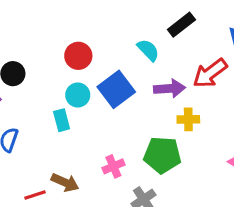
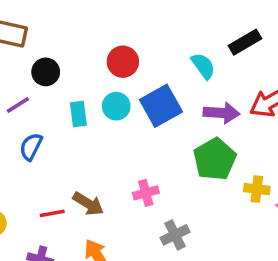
yellow cross: (188, 119) -> (257, 189), moved
cyan rectangle: (62, 120) -> (78, 114), moved
green pentagon: (162, 155) -> (215, 159), moved, turned 30

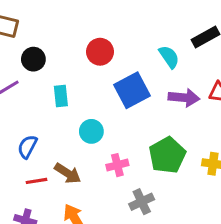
cyan circle: (116, 106) -> (91, 131), moved
blue semicircle: (31, 147) -> (27, 147), moved
green pentagon: (215, 159) -> (167, 155), moved

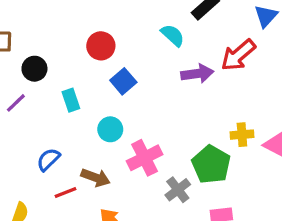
blue square: (132, 90) -> (123, 81), moved, size x0.7
blue semicircle: (27, 147) -> (48, 160), turned 30
green pentagon: (167, 155) -> (211, 164), moved
pink cross: (117, 165) -> (145, 158), size x1.5

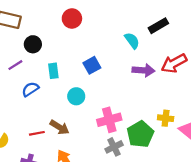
red circle: (101, 46) -> (72, 19), moved
pink cross: (145, 158) -> (109, 120), moved
blue semicircle: (48, 160) -> (30, 89), moved

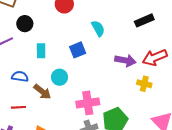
cyan semicircle: (132, 41) -> (98, 28), moved
blue semicircle: (30, 89) -> (20, 76), moved, turned 35
yellow cross: (166, 118) -> (144, 84), moved
brown arrow: (60, 127) -> (42, 92), moved

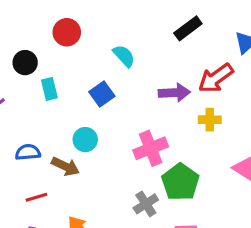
black circle: (25, 24) -> (25, 63), moved
cyan rectangle: (41, 51) -> (49, 89), moved
pink cross: (88, 103) -> (151, 148), moved

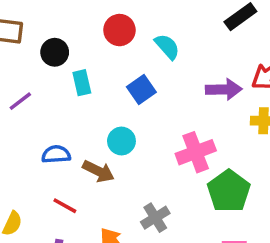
red circle: (67, 32) -> (119, 30), moved
red line: (36, 197) -> (65, 206), turned 45
gray cross: (146, 204) -> (155, 218), moved

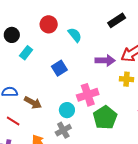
cyan rectangle: (82, 83) -> (26, 53), turned 48
blue square: (141, 90) -> (59, 68), moved
cyan circle: (121, 141) -> (67, 110), moved

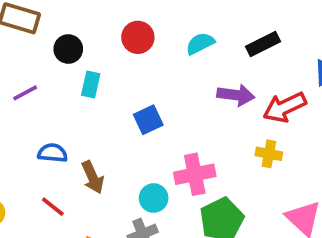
cyan semicircle: (75, 35) -> (200, 43), moved, turned -84
cyan rectangle: (26, 53) -> (91, 85), turned -32
purple arrow: (105, 60) -> (236, 95), moved
brown arrow: (33, 103) -> (93, 177), turned 30

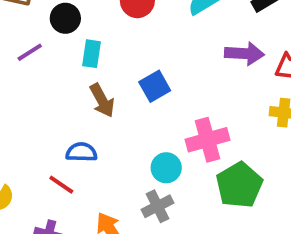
purple line: (25, 93) -> (30, 52), moved
blue semicircle: (53, 153) -> (81, 152), moved
brown arrow: (93, 177) -> (102, 100), moved

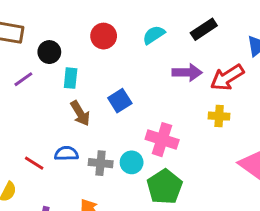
pink cross: (208, 140) -> (162, 140), turned 36
red line: (61, 185) -> (34, 163), moved
green pentagon: (239, 185) -> (165, 187), moved
gray cross: (158, 206) -> (101, 163), moved, turned 35

